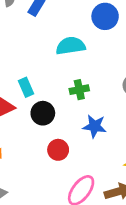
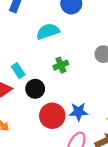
blue star: (95, 126) -> (78, 112), moved
red circle: (58, 150) -> (52, 116), size x1.5

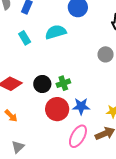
green cross: (61, 65) -> (63, 83), moved
cyan rectangle: (18, 71) -> (25, 38), moved

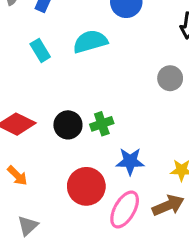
red circle: (57, 109) -> (86, 186), moved

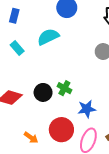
green cross: (102, 124) -> (64, 88), turned -32
orange arrow: (17, 176) -> (31, 138), moved

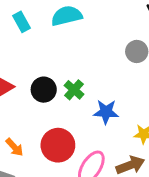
blue star: (87, 109) -> (106, 112), moved

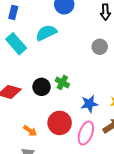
cyan rectangle: (21, 22) -> (16, 44), size x1.5
blue star: (106, 112) -> (89, 104), moved

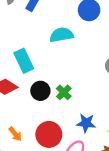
cyan rectangle: (16, 44) -> (24, 61), moved

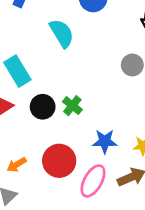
cyan semicircle: (61, 35) -> (62, 33), turned 75
orange arrow: (15, 134) -> (17, 165), turned 104

